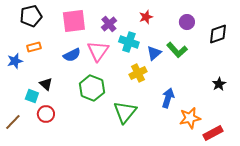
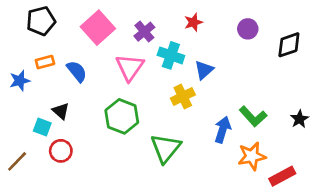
pink square: (74, 21) -> (98, 28), turned -35
green L-shape: (177, 50) -> (253, 116), moved
blue semicircle: (72, 55) -> (77, 71), moved, turned -102
black star: (219, 84) -> (300, 119), moved

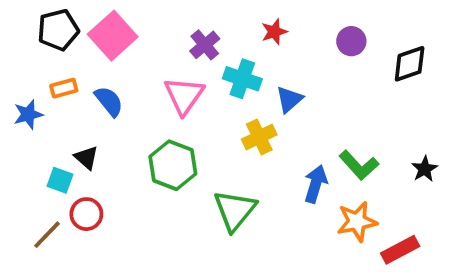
pink square: (98, 28) -> (113, 36), moved
brown line: (17, 161) -> (47, 235), moved

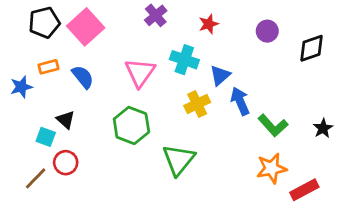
purple cross: (205, 45) -> (156, 15), moved
blue arrow: (316, 184) -> (240, 101), moved, turned -40

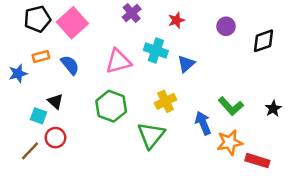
pink triangle: (140, 73) -> (118, 61), turned 40
blue arrow: (240, 101) -> (203, 123), moved
yellow cross: (197, 104) -> (166, 101), moved
red rectangle: (304, 190) -> (257, 161), turned 45

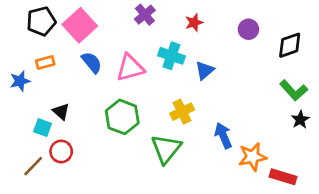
blue semicircle: (70, 65) -> (92, 62), moved
green L-shape: (231, 106) -> (294, 90), moved

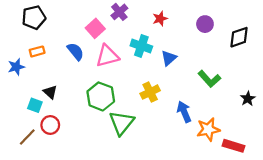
pink square: (80, 25) -> (95, 28), moved, size x0.7
green L-shape: (294, 90) -> (209, 79), moved
green triangle: (166, 149) -> (122, 123), moved

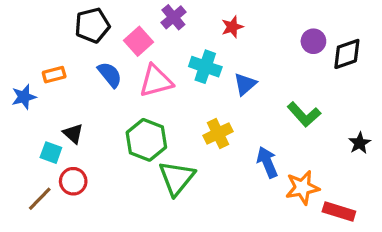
black pentagon: (34, 17) -> (92, 25), moved
purple circle: (205, 24) -> (313, 41), moved

